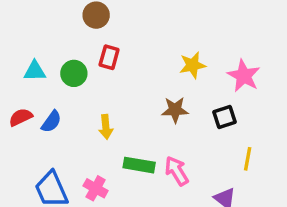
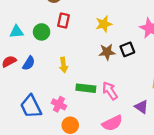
yellow star: (193, 65) -> (104, 24), moved
black square: (224, 117) -> (127, 49), moved

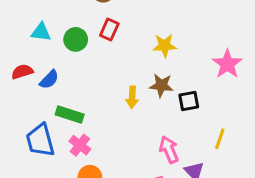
black square: (127, 49) -> (189, 101), moved
yellow arrow: (64, 65) -> (132, 97), moved
green rectangle: (86, 88) -> (70, 114), moved
pink arrow: (110, 91) -> (169, 150), moved

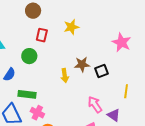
green circle: (76, 39) -> (29, 56), moved
yellow star: (165, 46) -> (71, 27), moved

